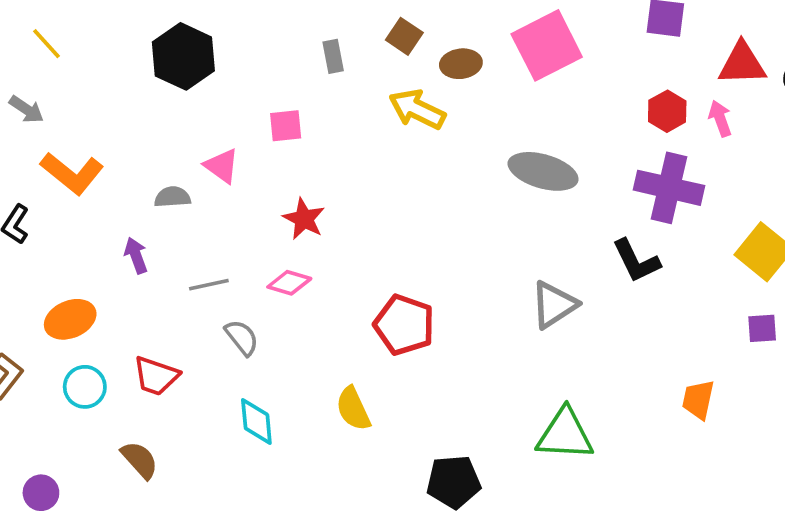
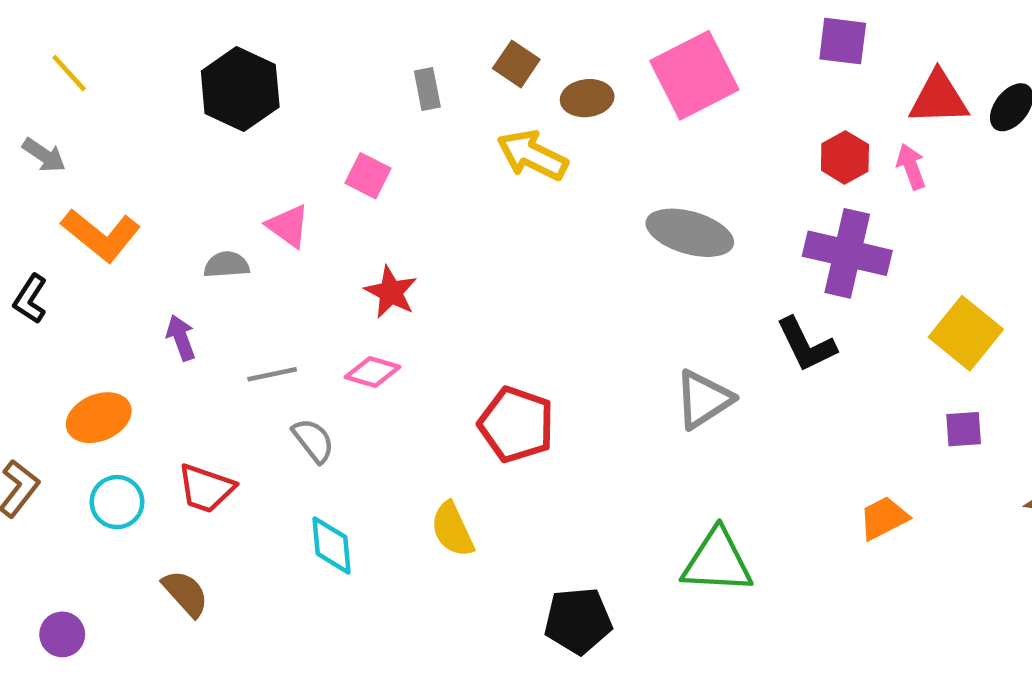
pink square: (286, 126) -> (368, 176), turned 33
orange trapezoid: (698, 400) -> (884, 518), turned 51

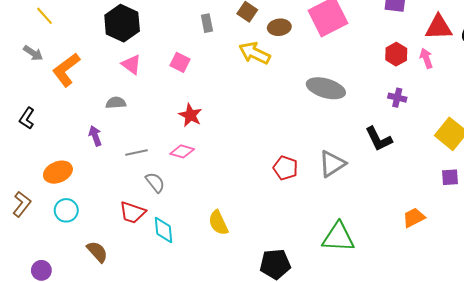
pink triangle: (288, 226) -> (131, 64), moved
orange L-shape: (101, 235) -> (66, 70), moved, turned 104
purple cross: (847, 253) -> (397, 98), size x0.5
red pentagon: (516, 424) -> (286, 168), moved, size x0.7
red trapezoid: (206, 488) -> (132, 212), moved

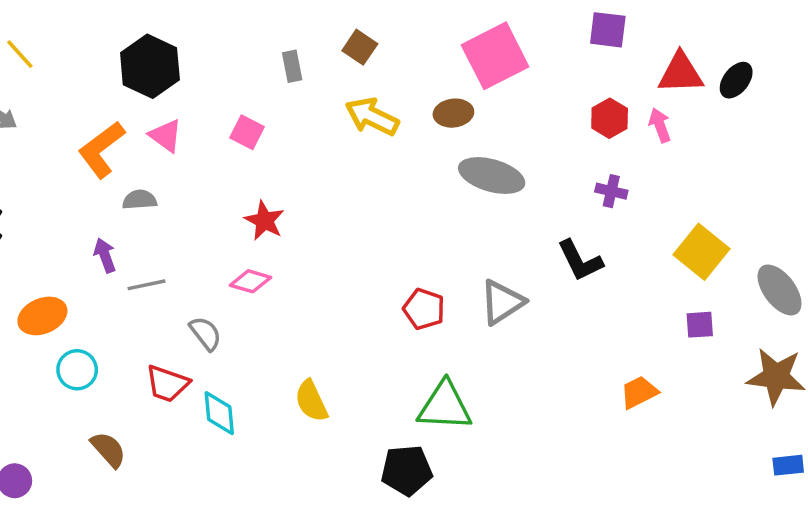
brown ellipse: (279, 27) -> (453, 113), moved
orange L-shape: (66, 70) -> (101, 149), moved
gray line: (137, 152) -> (146, 285), moved
cyan circle: (66, 210) -> (77, 370), moved
green triangle: (338, 237) -> (445, 406), moved

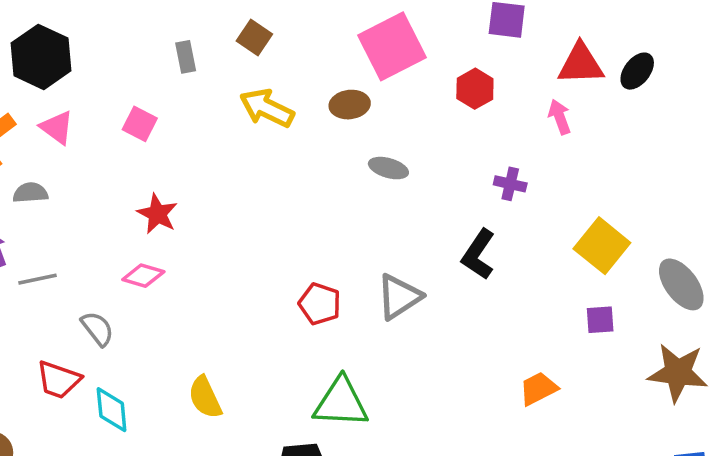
red hexagon: (610, 118) -> (475, 89), moved
gray ellipse: (492, 176) -> (388, 168), size x0.6
black L-shape: (580, 260) -> (478, 254), turned 60

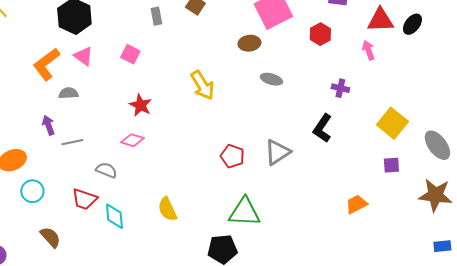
yellow arrow: (267, 108) -> (202, 85), moved, turned -148
gray semicircle: (97, 329) -> (106, 170), turned -30

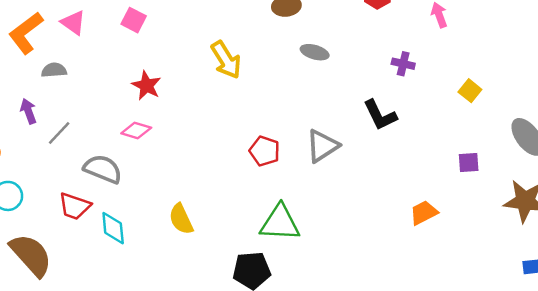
yellow square: (392, 123) -> (470, 91), moved, size x0.6
black L-shape: (322, 128) -> (380, 115), turned -60
gray line: (72, 142) -> (59, 133), turned -35
gray semicircle: (106, 170) -> (103, 169), size x1.4
brown semicircle: (50, 237) -> (31, 255), size x1.6

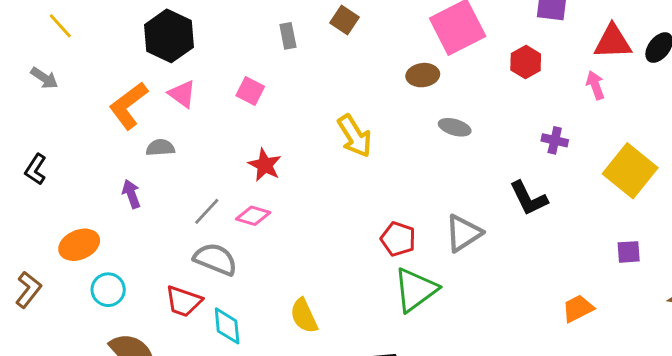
yellow square: (470, 91) -> (630, 171), size x2.0
gray line: (59, 133) -> (207, 211), moved
green triangle: (280, 223) -> (416, 290), moved, turned -39

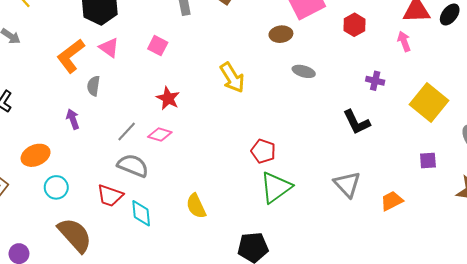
gray semicircle: (160, 148) -> (94, 86), turned -78
gray triangle: (463, 233) -> (347, 184), moved, turned -40

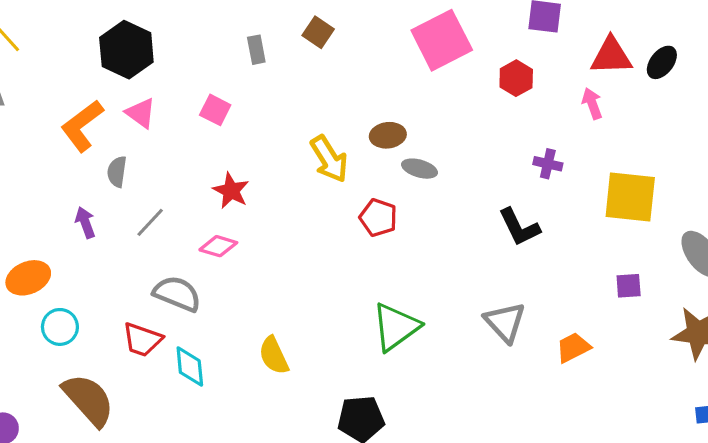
brown ellipse: (281, 34) -> (388, 135), moved
gray ellipse: (304, 71) -> (420, 169), moved
yellow square: (429, 102) -> (630, 197), turned -33
gray line: (127, 131) -> (150, 222), moved
red pentagon: (263, 151) -> (378, 218), moved

